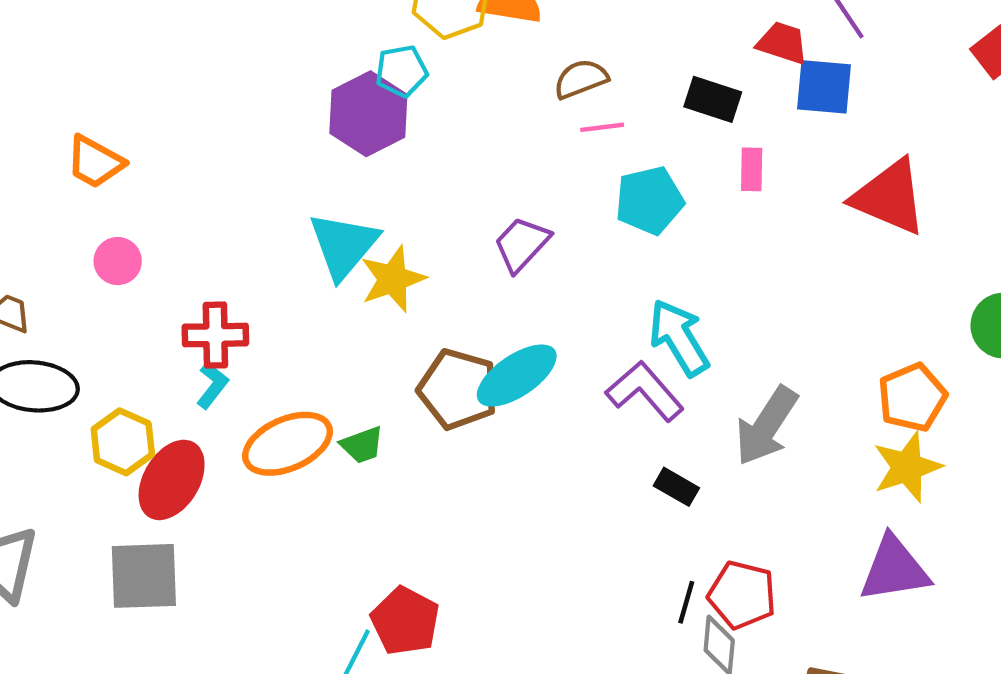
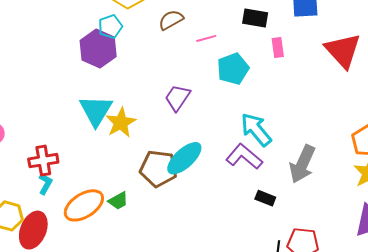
brown semicircle: (581, 79) -> (171, 20), moved
red triangle: (889, 197) -> (343, 51), turned 33

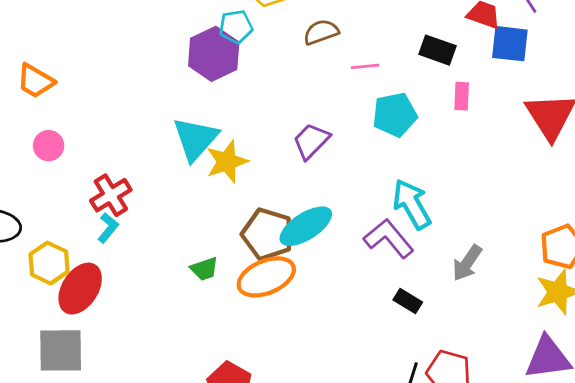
red cross: (43, 161) -> (111, 195), turned -32
gray arrow: (302, 164) -> (467, 263), size x0.7
orange ellipse: (84, 205) -> (266, 277), moved

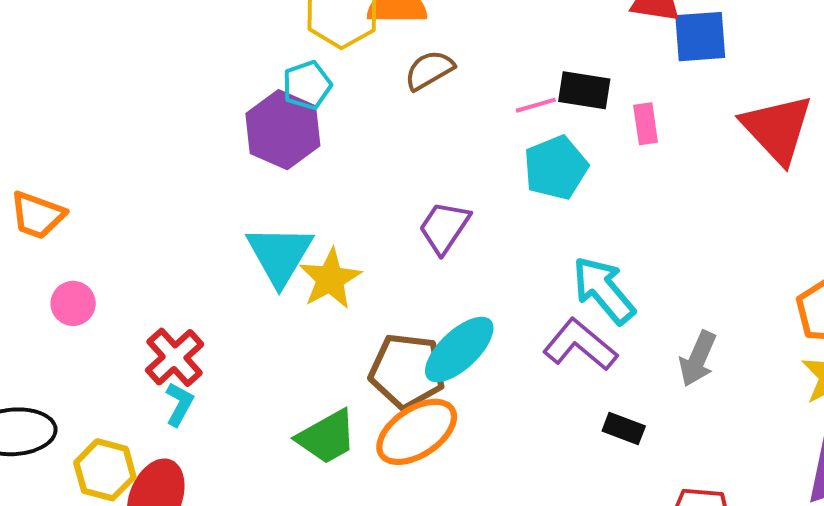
black rectangle: (437, 50) -> (584, 90), moved
pink line: (365, 66) -> (536, 105), moved
green trapezoid: (204, 269) -> (327, 437), size x1.5

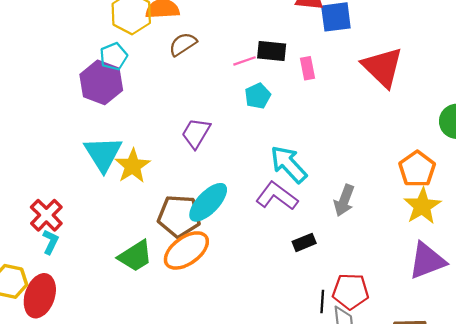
cyan pentagon: (556, 168) -> (258, 96), size x0.7
black rectangle: (624, 429) -> (304, 242), turned -40

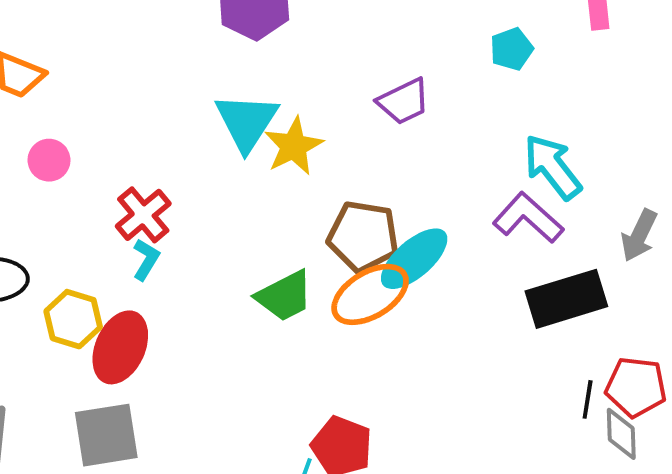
purple trapezoid: (196, 133) -> (404, 101), turned -152
cyan ellipse: (208, 202) -> (414, 259), moved
black rectangle: (304, 242) -> (566, 299), size x2.0

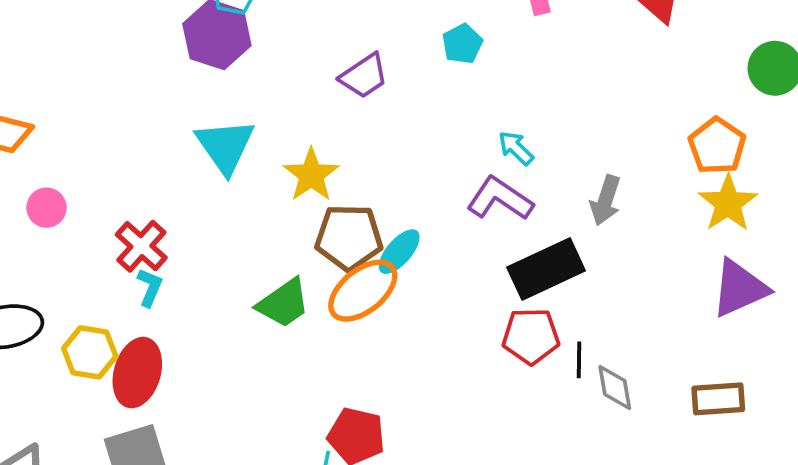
purple trapezoid: (404, 101) -> (364, 76), moved
yellow star: (294, 146) -> (311, 175), moved
cyan arrow: (552, 167) -> (516, 148), size x0.6
cyan ellipse: (414, 259) -> (399, 252), size x0.7
red pentagon: (636, 387) -> (531, 336), moved

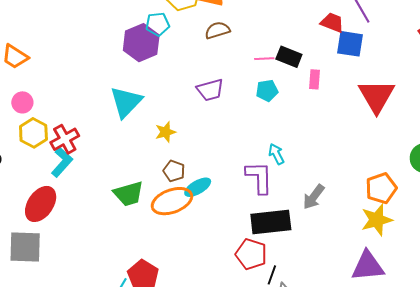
yellow star: (311, 175) -> (165, 132), size x0.7
purple L-shape: (500, 199) -> (259, 177), turned 36
brown pentagon: (349, 237) -> (174, 171), size x0.6
cyan L-shape: (150, 287) -> (62, 162), size x1.4
yellow hexagon: (90, 352) -> (33, 133), moved

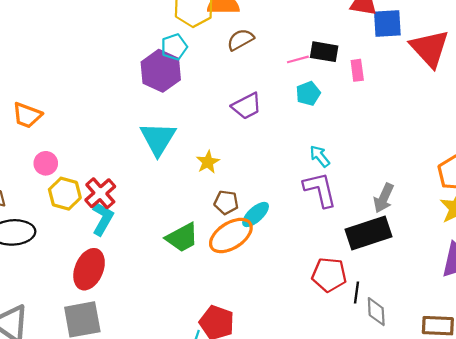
red triangle: (377, 96) -> (430, 48), moved
cyan arrow: (276, 154) -> (320, 156), moved
black rectangle: (271, 222) -> (368, 233), moved

